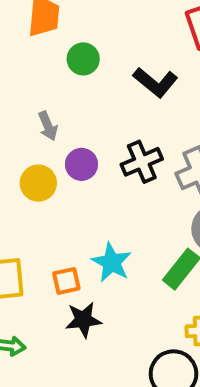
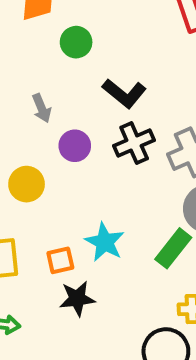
black L-shape: (155, 82) -> (124, 93), moved
yellow circle: (38, 183) -> (27, 184), moved

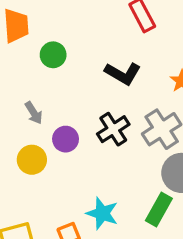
black L-shape: (124, 93) -> (123, 73), moved
yellow circle: (27, 184) -> (32, 160), moved

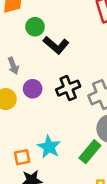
black L-shape: (123, 73) -> (56, 45), moved

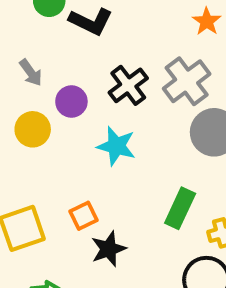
cyan star: (49, 147) -> (116, 146), moved
green rectangle: (90, 152) -> (180, 208), moved

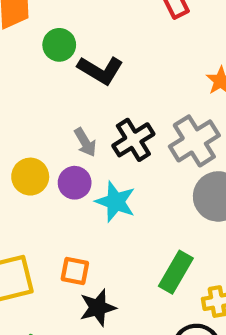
gray arrow: (31, 73) -> (85, 142), moved
purple circle: (71, 101) -> (75, 183), moved
orange square: (83, 216) -> (75, 271), turned 32

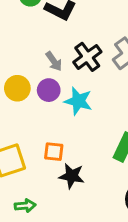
black star: (98, 308) -> (72, 176), turned 30

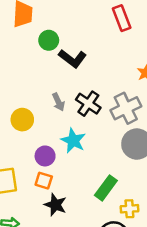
black cross: (87, 57) -> (88, 104), turned -30
purple circle: (49, 90) -> (45, 156), moved

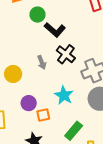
black cross: (88, 104) -> (66, 54), moved
cyan star: (73, 141) -> (64, 95), moved
orange square: (44, 181) -> (43, 115), moved, turned -32

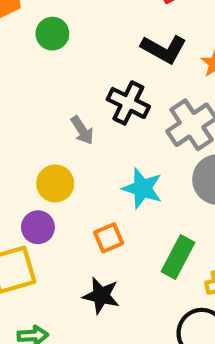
black L-shape: (55, 30) -> (164, 49), moved
yellow circle: (13, 74) -> (55, 183), moved
purple circle: (29, 103) -> (38, 227), moved

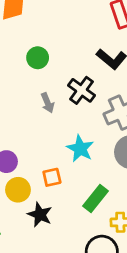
green circle: (52, 34) -> (38, 58), moved
yellow circle: (55, 183) -> (18, 190), moved

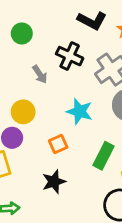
yellow circle: (18, 190) -> (23, 112), moved
black star: (40, 215) -> (54, 182), turned -30

